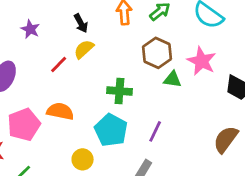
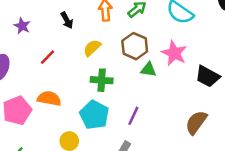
yellow semicircle: (84, 49) -> (92, 48), moved

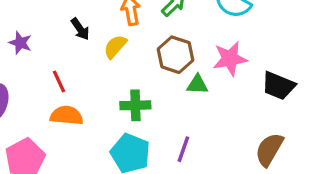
yellow semicircle: (92, 48) -> (115, 47), moved
pink star: (174, 53) -> (230, 59), turned -30
red line: (47, 57) -> (59, 82), turned -63
orange semicircle: (49, 99) -> (67, 116), moved

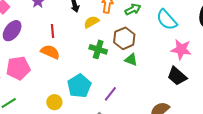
pink star: (230, 59) -> (181, 49), moved
green cross: (135, 105) -> (98, 49), moved

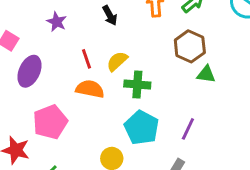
yellow semicircle: (91, 22) -> (117, 61), moved
green cross: (98, 49) -> (137, 84), moved

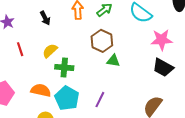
red line: (87, 59) -> (20, 49), moved
orange semicircle: (90, 89) -> (41, 90), moved

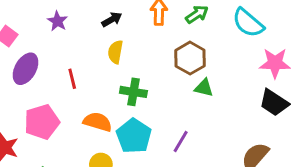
black arrow: (45, 18) -> (112, 20), turned -96
red line: (20, 49) -> (72, 79), moved
yellow semicircle: (50, 51) -> (115, 52), moved, turned -42

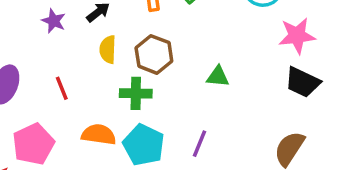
purple star: (57, 21) -> (54, 21), moved
brown hexagon: (190, 58) -> (154, 54), moved

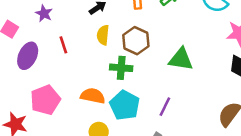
purple star: (54, 21) -> (44, 13), moved
green triangle: (218, 77) -> (181, 59), size x1.5
red line: (62, 88) -> (63, 45), moved

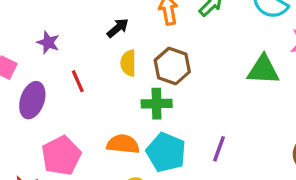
green triangle: (181, 59) -> (263, 70), moved

